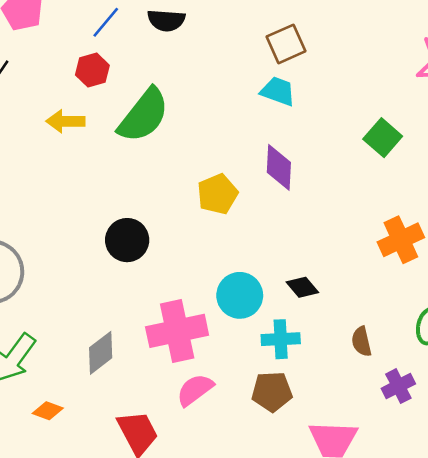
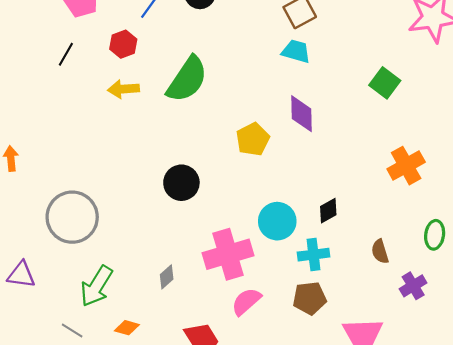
red hexagon: (92, 70) -> (123, 44), moved
black diamond: (302, 287) -> (328, 211), turned -75
gray diamond: (101, 353) -> (167, 277), size x0.7

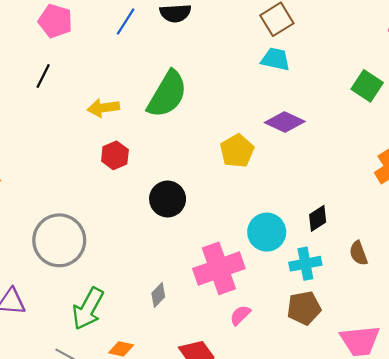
red hexagon: (123, 44) -> (115, 155), moved
purple diamond: (301, 114) -> (285, 122), turned -60
brown semicircle: (380, 251) -> (358, 253), moved
pink semicircle: (246, 301) -> (240, 315), size x0.7

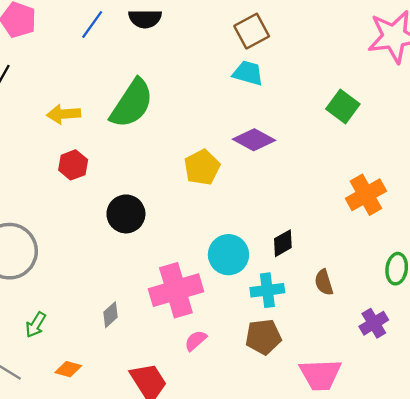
green arrow: (88, 309) -> (36, 325), size x0.6

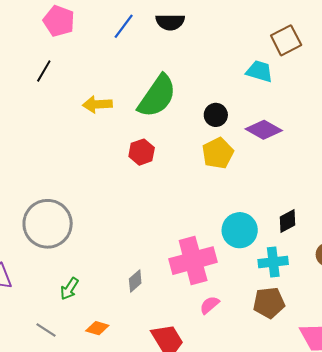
brown square: (252, 31) -> (286, 40), moved
red hexagon: (73, 165) -> (142, 152), moved
black circle: (126, 214) -> (216, 115), moved, size x0.7

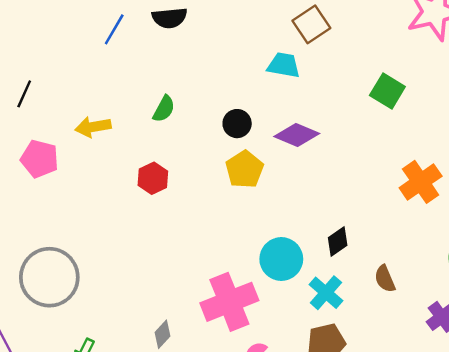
pink pentagon: (59, 21) -> (40, 159), moved
green semicircle: (157, 96) -> (164, 109), size x0.5
cyan cross: (273, 262) -> (326, 293), turned -36

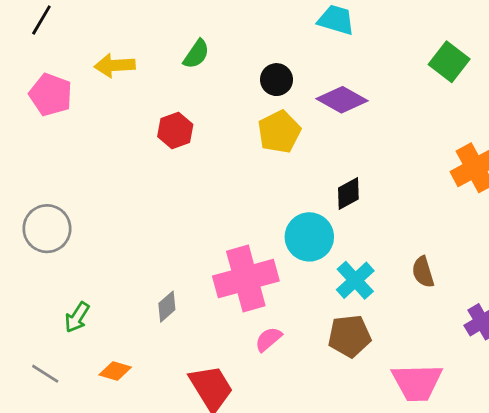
black diamond: (338, 241) -> (348, 193), moved
gray circle: (49, 277) -> (47, 229), size x0.7

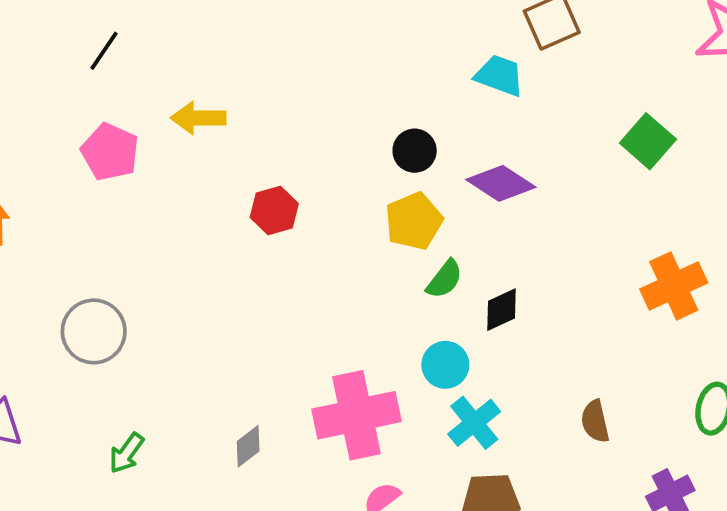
green semicircle: (196, 54) -> (445, 279), moved
cyan circle: (309, 237) -> (445, 365), size x0.7
cyan cross: (355, 280) -> (474, 423), moved

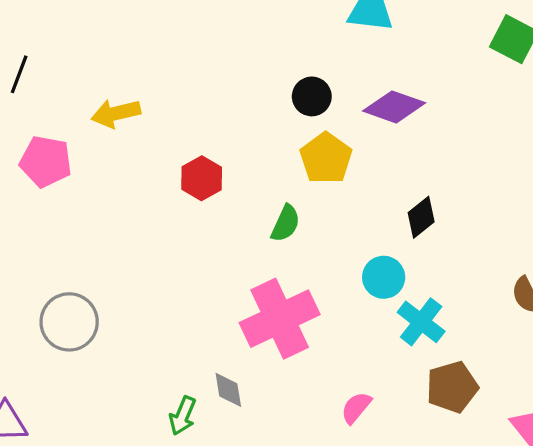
green semicircle: (445, 279) -> (286, 223), moved
pink cross: (356, 415) -> (280, 319), moved
gray diamond: (248, 446) -> (228, 390), turned -48
green arrow: (126, 453) -> (183, 416), moved

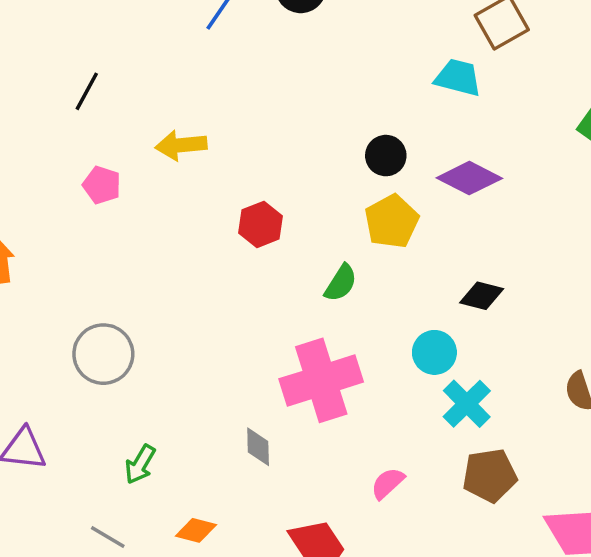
pink pentagon: (46, 161) -> (102, 185), size x0.7
black diamond: (421, 217) -> (482, 296), turned 45
green arrow: (183, 416) -> (140, 464), moved

